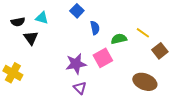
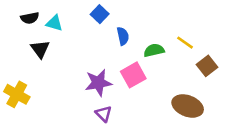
black semicircle: (18, 22) -> (30, 18), moved

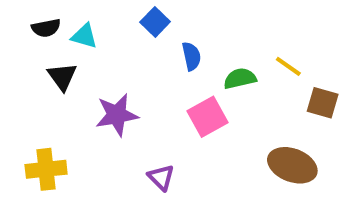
brown square: (207, 66) -> (323, 103), turned -36
purple star: (98, 83) -> (117, 115), moved
yellow cross: (17, 94) -> (46, 169), moved, turned -35

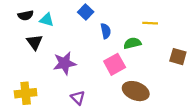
yellow line: (288, 66) -> (150, 23), moved, turned -32
brown ellipse: (292, 165) -> (136, 91), moved
purple triangle: (161, 177) -> (78, 98), moved

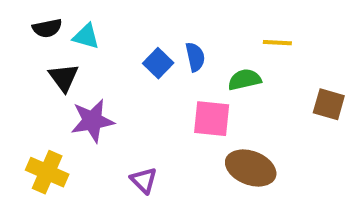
blue square: (86, 12) -> (158, 63), moved
purple star: (65, 63) -> (92, 121), moved
pink square: (115, 64) -> (212, 119), turned 35
yellow cross: (26, 93) -> (47, 172), turned 30

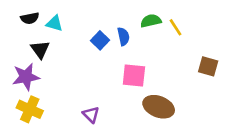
yellow line: (277, 43) -> (176, 27), turned 54
green semicircle: (245, 80) -> (151, 21), moved
purple star: (92, 121) -> (26, 77), moved

